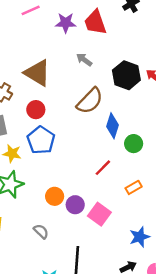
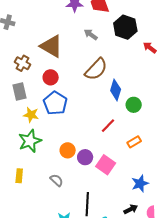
black hexagon: (126, 75) -> (125, 27), moved

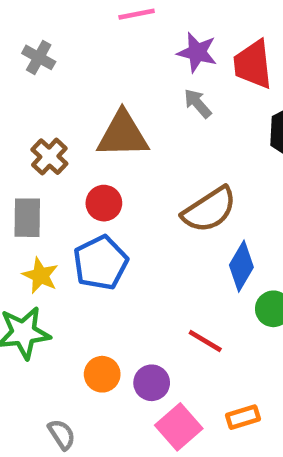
gray arrow: (91, 35) -> (198, 103), moved
brown triangle: (51, 46) -> (123, 135), turned -45
red line: (108, 126) -> (205, 341), turned 63
orange rectangle: (134, 142) -> (243, 417), moved
purple circle: (85, 157) -> (152, 383), moved

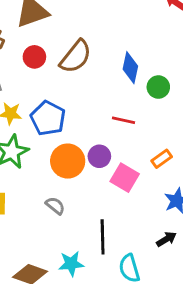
brown semicircle: (209, 210) -> (76, 57), moved
blue pentagon: (101, 263) -> (48, 118), moved
orange circle: (102, 374) -> (68, 161), size x1.5

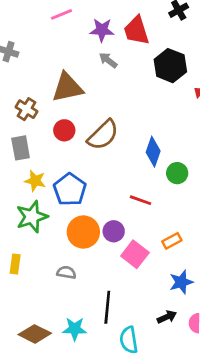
gray semicircle: (55, 206) -> (66, 272), turned -36

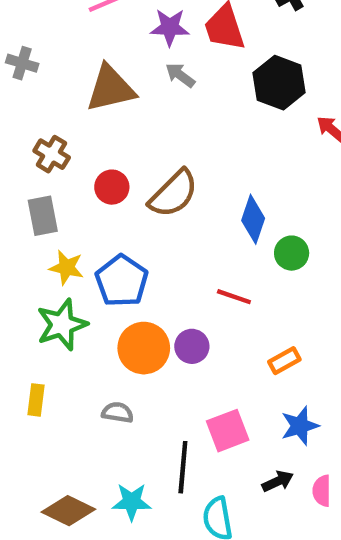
brown triangle: (67, 87) -> (111, 88), moved
pink square: (135, 254) -> (228, 431), moved, turned 32

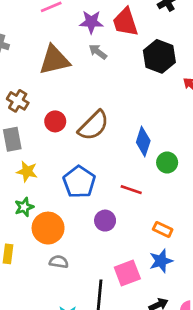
blue pentagon: (122, 281) -> (79, 182), moved
green star: (62, 325) -> (24, 207), size x0.6
orange circle: (144, 348) -> (48, 228), moved
orange rectangle: (284, 361) -> (163, 229), turned 54
blue star: (300, 426) -> (161, 261), moved

